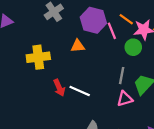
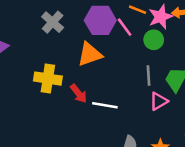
orange triangle: (78, 46) -> (90, 54), size x1.5
yellow cross: (38, 57) -> (48, 79), turned 30
red arrow: (59, 88) -> (79, 94), moved

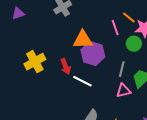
purple hexagon: (100, 20) -> (93, 53), moved
yellow cross: (48, 79) -> (35, 62), moved, turned 35

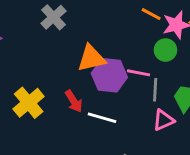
pink line: (115, 28) -> (139, 73), moved, turned -49

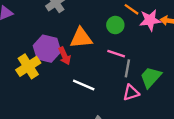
green circle: (165, 50) -> (115, 25), moved
purple hexagon: (109, 75) -> (47, 49), moved
red arrow: (74, 101) -> (65, 56), moved

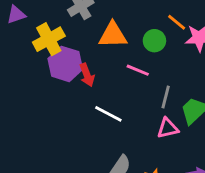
orange triangle: (81, 38) -> (113, 35), moved
pink line: (116, 54) -> (138, 70), moved
yellow cross: (28, 66) -> (49, 39), moved

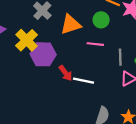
red arrow: (87, 75) -> (66, 73), moved

